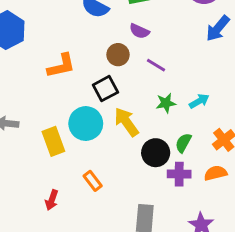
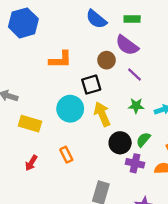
purple semicircle: (139, 31) -> (127, 45), size x1.5
yellow rectangle: (53, 141) -> (30, 124), moved, turned -65

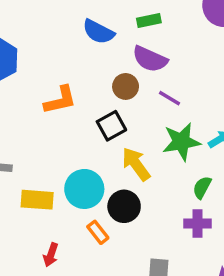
green star: (136, 106) -> (181, 142), size x1.6
cyan circle: (70, 109) -> (84, 189), moved
black circle: (120, 143) -> (124, 206), moved

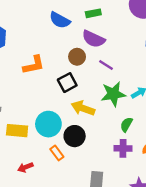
yellow arrow: (136, 164) -> (83, 108), turned -35
red arrow: (51, 255) -> (25, 167), turned 48

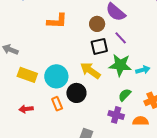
black square: (67, 83) -> (99, 46), moved

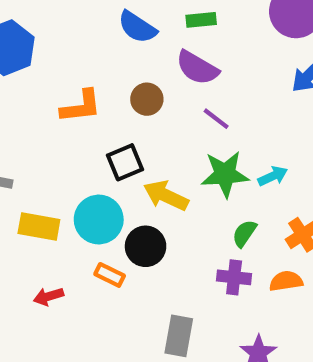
brown circle: (97, 24) -> (147, 99), moved
black square: (99, 46) -> (125, 162), moved
orange rectangle: (57, 104) -> (110, 275), turned -32

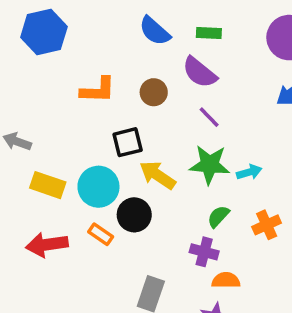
orange semicircle: (286, 281) -> (226, 280), moved
red arrow: (48, 296) -> (47, 245), size x1.6

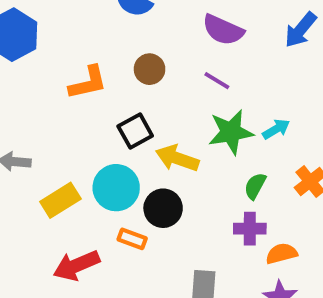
purple semicircle: (200, 72) -> (223, 30), moved
yellow rectangle: (48, 185) -> (60, 200), turned -36

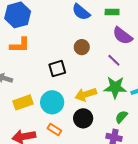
orange L-shape: (88, 83) -> (20, 45), moved
black square: (135, 131) -> (57, 69), moved
yellow arrow: (177, 158) -> (86, 94), turned -50
black circle: (163, 208) -> (83, 118), moved

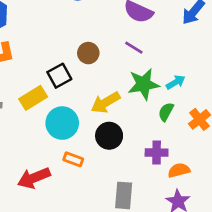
brown circle: (82, 47) -> (88, 53), moved
yellow rectangle: (23, 102) -> (33, 98), moved
green semicircle: (121, 117) -> (166, 112), moved

